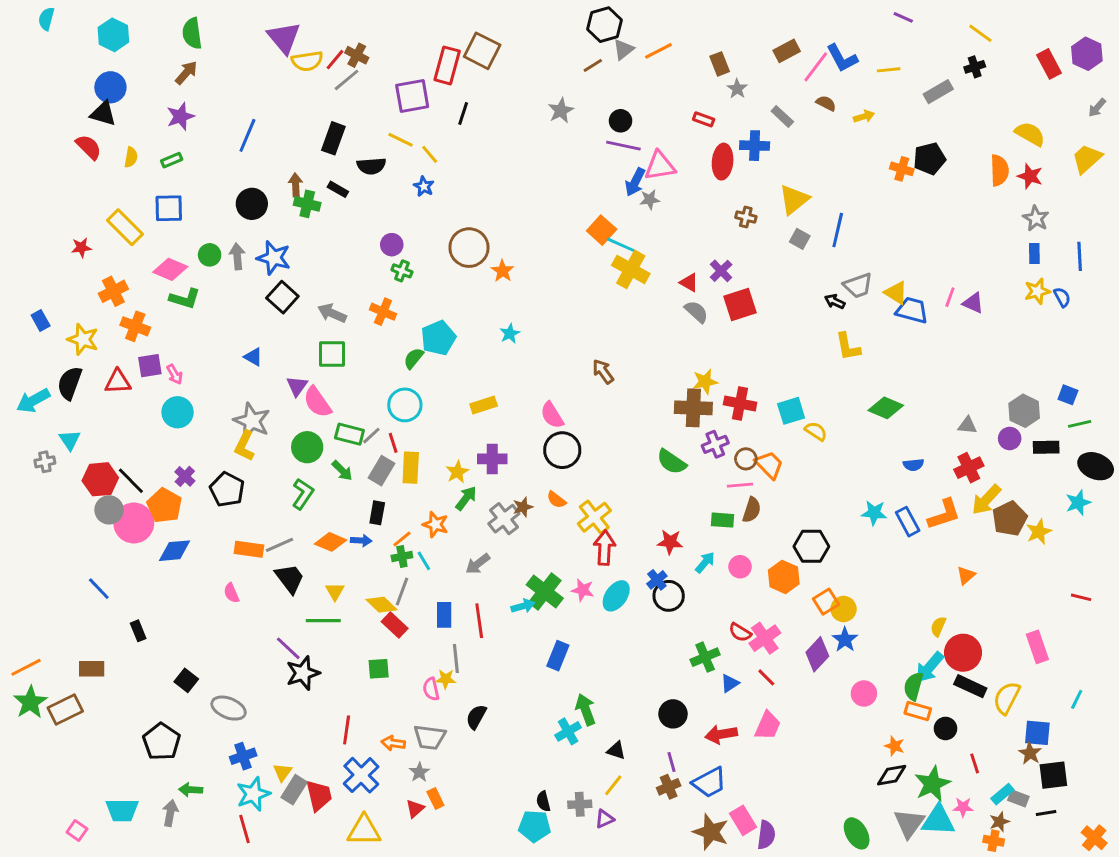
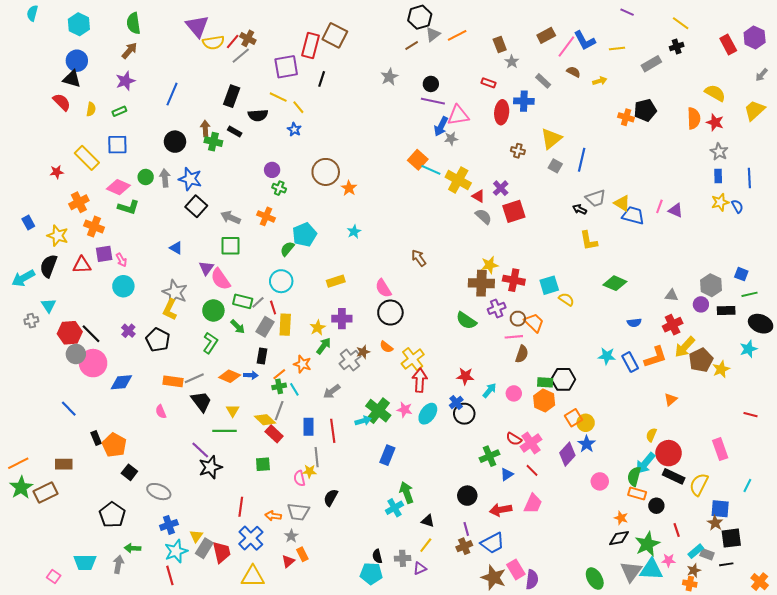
yellow cross: (631, 269) -> (458, 180), moved
orange pentagon: (164, 506) -> (114, 445), moved
green rectangle: (723, 520) -> (545, 382), moved

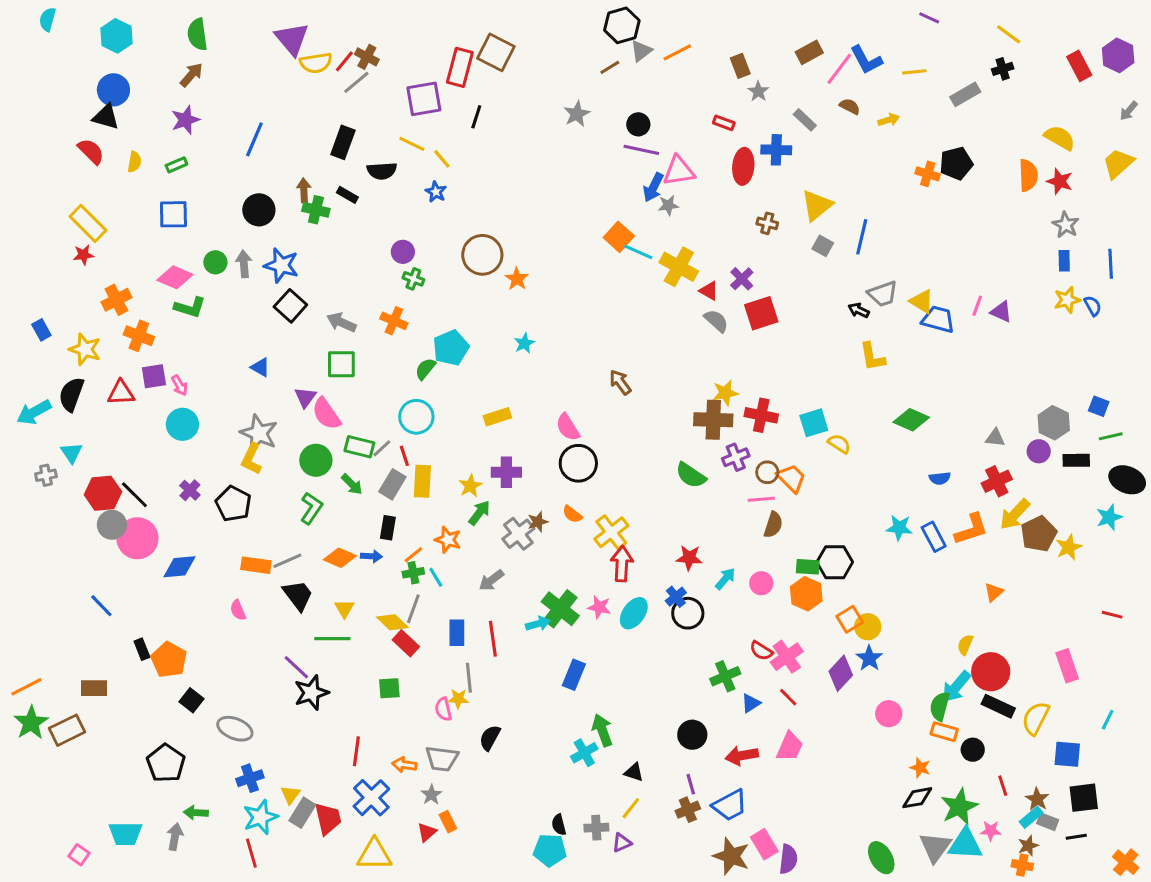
yellow rectangle: (87, 158) -> (88, 223), moved
brown star: (715, 523) -> (1037, 799), moved

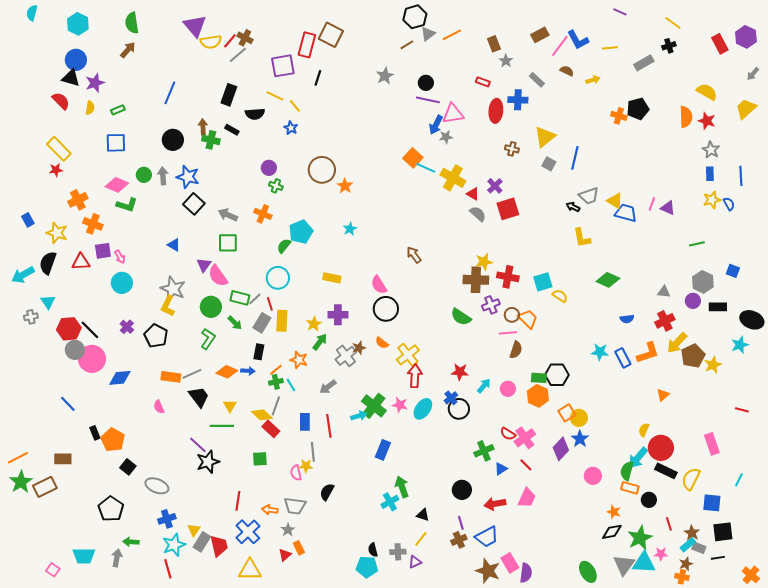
purple star: (185, 120) -> (95, 83), moved
yellow rectangle: (497, 417) -> (332, 278), turned 30
green line: (1111, 436) -> (697, 244), moved

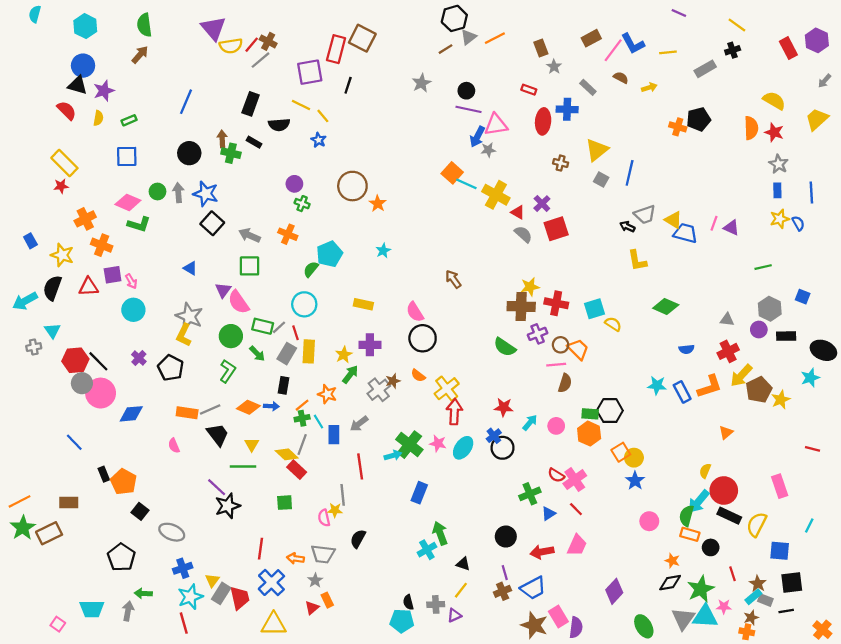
blue rectangle: (305, 422) -> (334, 435), moved
purple diamond: (561, 449) -> (614, 591), moved

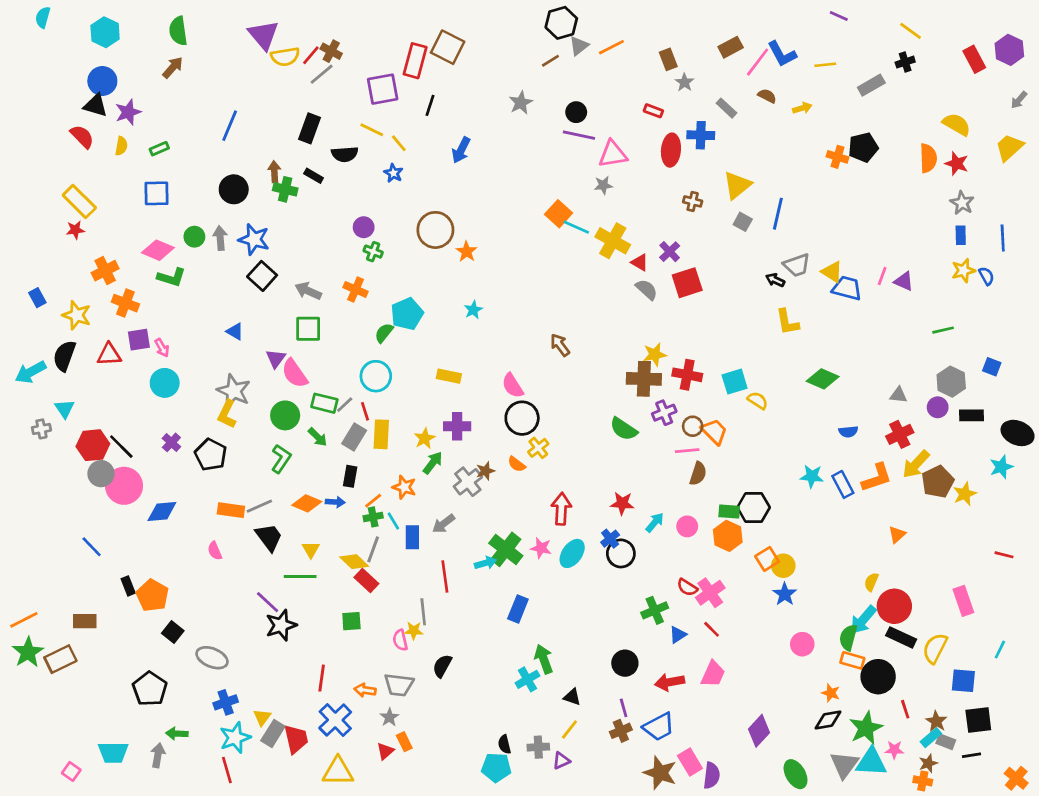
blue arrow: (477, 137) -> (461, 150), moved
yellow cross: (447, 389) -> (538, 448), moved, size x0.7
black circle: (711, 547) -> (878, 677), size x1.6

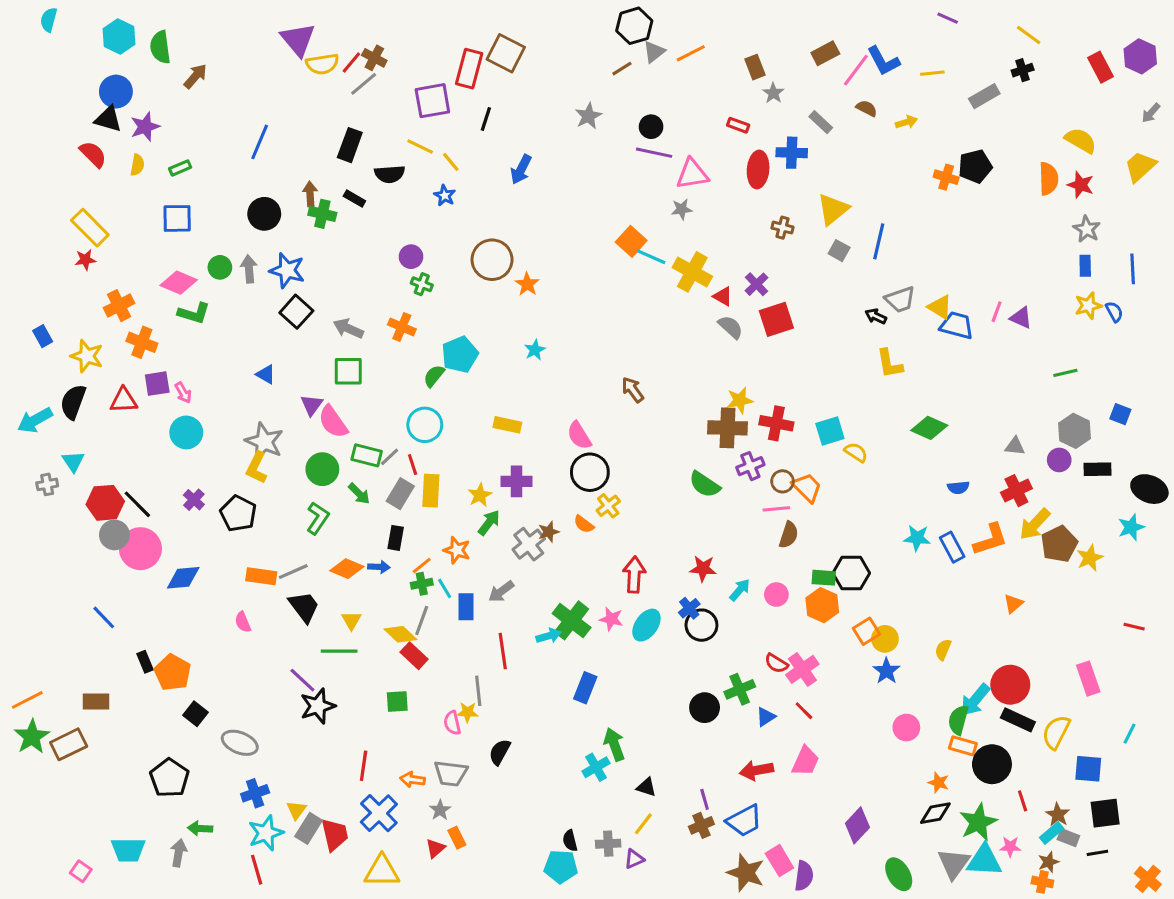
green semicircle: (178, 31) -> (160, 47), moved
yellow semicircle: (871, 582) -> (943, 650), moved
black circle: (625, 663) -> (705, 708), moved

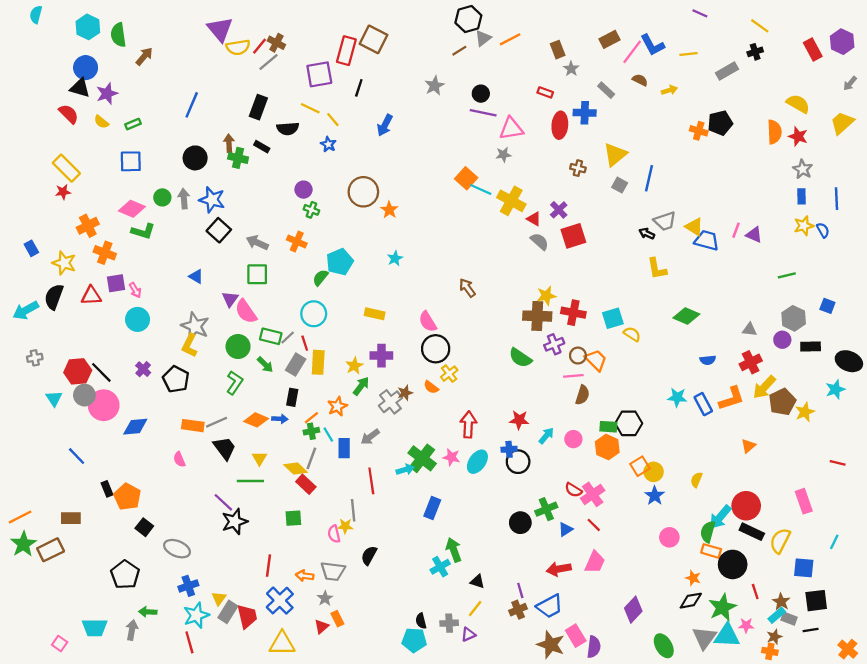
yellow semicircle: (137, 165) -> (101, 122), turned 119
cyan triangle: (73, 462) -> (54, 398), moved
orange star: (457, 550) -> (337, 406), turned 30
blue cross: (689, 608) -> (509, 449), turned 35

